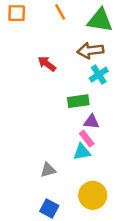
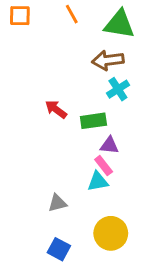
red arrow: (47, 64) -> (56, 109), moved

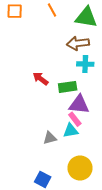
cyan cross: (118, 89) -> (85, 64), turned 35
purple triangle: (109, 145) -> (79, 105), size x1.5
gray triangle: (57, 203) -> (50, 138), moved

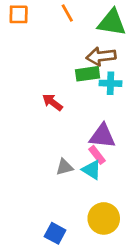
green rectangle: (68, 87) -> (88, 74), moved
cyan triangle: (71, 131) -> (92, 170), turned 42
gray triangle: (50, 138) -> (65, 167), moved

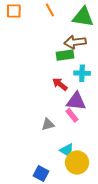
cyan cross: (110, 83) -> (82, 73), moved
red arrow: (52, 102) -> (60, 84), moved
cyan triangle: (92, 170) -> (67, 150), moved

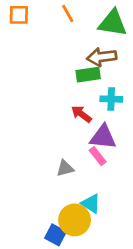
yellow circle: (77, 163) -> (75, 220), moved

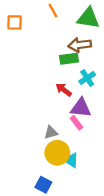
orange square: (19, 15) -> (15, 22), moved
cyan cross: (111, 99) -> (87, 78), turned -35
yellow circle: (75, 220) -> (57, 153), moved

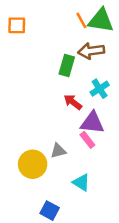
orange line: (53, 11) -> (81, 20), moved
green rectangle: (69, 59) -> (67, 66), moved, turned -66
yellow circle: (57, 153) -> (33, 164), moved

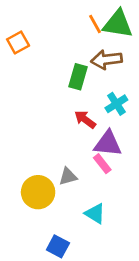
orange square: (17, 25) -> (18, 43), moved, turned -30

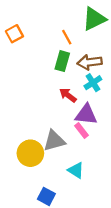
orange line: (95, 24) -> (67, 37), moved
green triangle: (118, 24) -> (94, 19), turned -35
brown arrow: (106, 60) -> (90, 62), moved
gray triangle: (68, 176) -> (54, 141), size x1.5

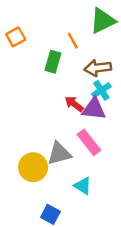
green rectangle: (62, 61) -> (53, 62), moved
purple triangle: (86, 115) -> (94, 109), moved
pink rectangle: (82, 130) -> (89, 142), size x1.5

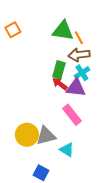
green triangle: (103, 21) -> (63, 31), moved, turned 35
orange line: (73, 41) -> (79, 38), moved
green rectangle: (53, 62) -> (59, 70), moved
gray triangle: (59, 154) -> (46, 136), moved

